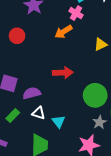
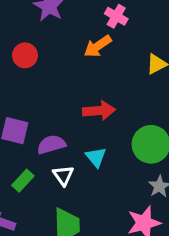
white triangle: (39, 113) -> (63, 175), turned 40
cyan triangle: (59, 122) -> (96, 157), moved

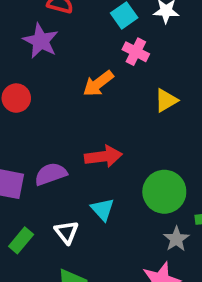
pink cross: (116, 16) -> (136, 52), moved
purple semicircle: (51, 145) -> (51, 174), moved

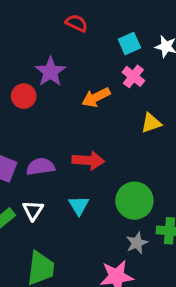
purple star: (41, 41) -> (50, 72), moved
white triangle: (67, 232) -> (33, 210), moved

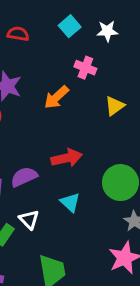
cyan square: (129, 43) -> (70, 26), moved

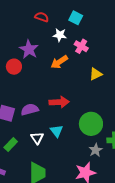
cyan square: (70, 26) -> (76, 18), turned -32
white star: (107, 31) -> (60, 35), moved
white triangle: (29, 220) -> (37, 138), moved

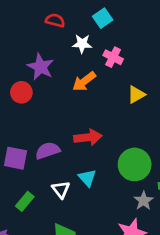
cyan square: (76, 18) -> (103, 18), turned 32

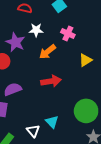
white star: (82, 44) -> (36, 30), moved
red arrow: (88, 137) -> (51, 81), moved
purple semicircle: (48, 151) -> (13, 89), moved

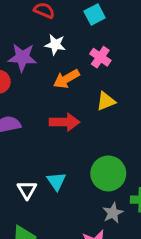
purple star: (15, 42) -> (22, 57), turned -30
yellow triangle: (86, 60) -> (106, 101), moved

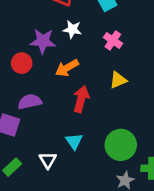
orange arrow: (66, 79) -> (67, 68), moved
red arrow: (65, 122) -> (81, 99), turned -75
cyan triangle: (56, 181) -> (74, 141), moved

